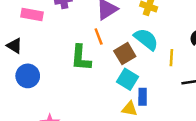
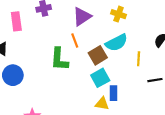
pink rectangle: (32, 14) -> (16, 21), turned 72
cyan semicircle: (146, 39) -> (116, 43), turned 115
cyan square: (127, 79) -> (100, 78), turned 30

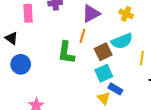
orange line: (75, 40) -> (82, 36), turned 32
blue rectangle: (113, 93) -> (115, 89), turned -64
yellow triangle: (102, 104) -> (104, 98), turned 32

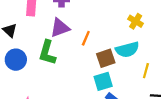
purple triangle: (91, 14) -> (60, 28), moved
green L-shape: (66, 53) -> (47, 53), moved

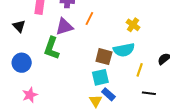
orange line: (86, 38) -> (89, 19), moved
brown square: (106, 58) -> (104, 57), turned 30
blue circle: (16, 60) -> (22, 63), moved

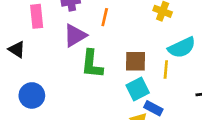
green L-shape: (52, 48) -> (92, 64), moved
cyan semicircle: (124, 50) -> (182, 48), moved
yellow line: (140, 70) -> (166, 69), moved

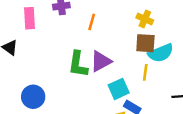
purple triangle: (75, 35) -> (101, 61), moved
brown square: (135, 61) -> (145, 43), moved
blue circle: (32, 95) -> (33, 97), moved

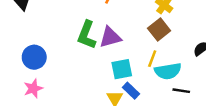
brown square: (145, 43) -> (159, 30), turned 35
cyan semicircle: (161, 53) -> (168, 71), moved

